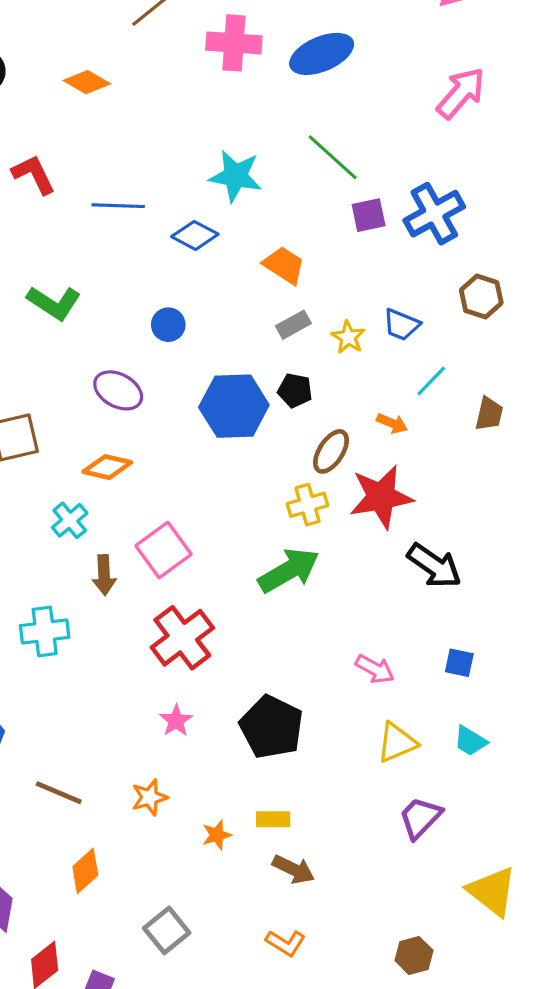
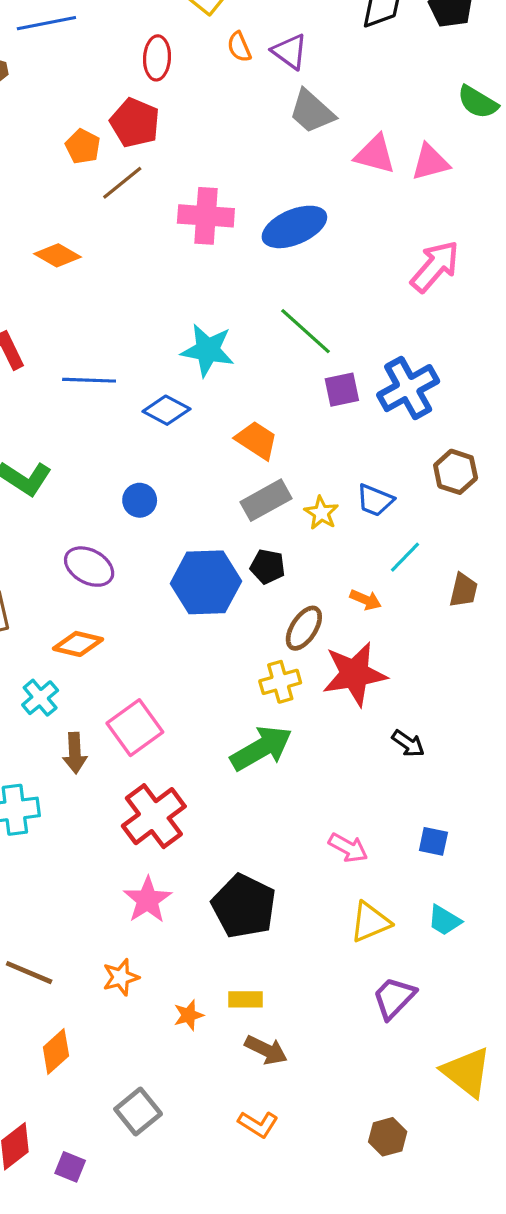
gray rectangle: (293, 325) -> (266, 500), size x1.4
black arrow: (434, 566) -> (408, 743), size x0.6
pink star: (176, 721) -> (148, 900), size x1.4

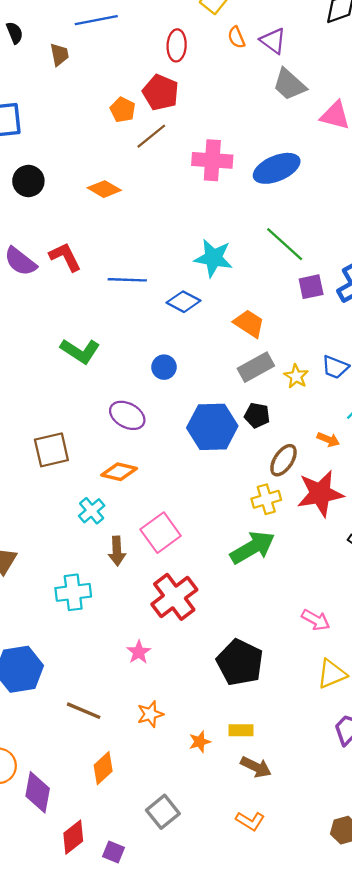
pink star: (148, 900) -> (139, 652), moved, size x0.7

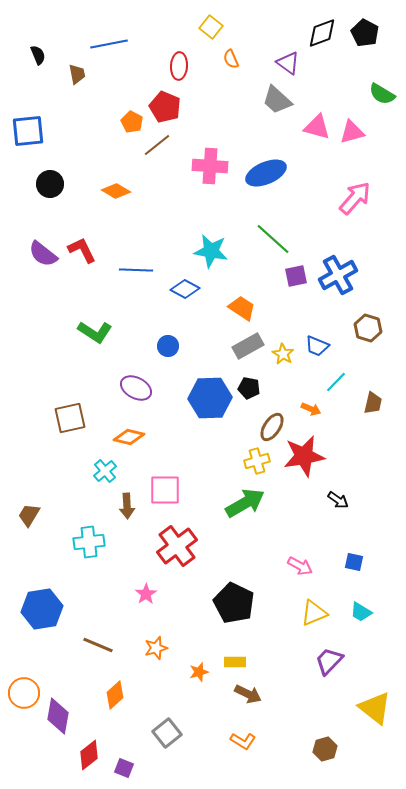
purple triangle: (273, 41) -> (288, 63), moved
pink square: (161, 533) -> (165, 490), turned 36

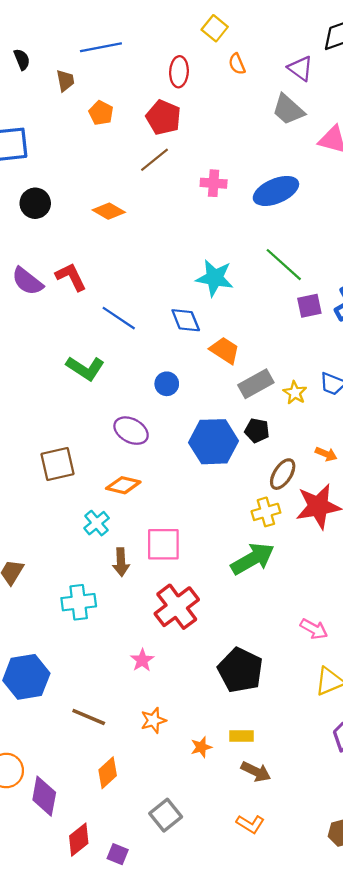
orange pentagon: (132, 122) -> (101, 113), moved
pink cross: (210, 166) -> (214, 183), size x0.7
blue line: (136, 270) -> (119, 318), moved, turned 32
blue diamond: (185, 289) -> (186, 320), turned 40
orange trapezoid: (242, 308) -> (225, 350), moved

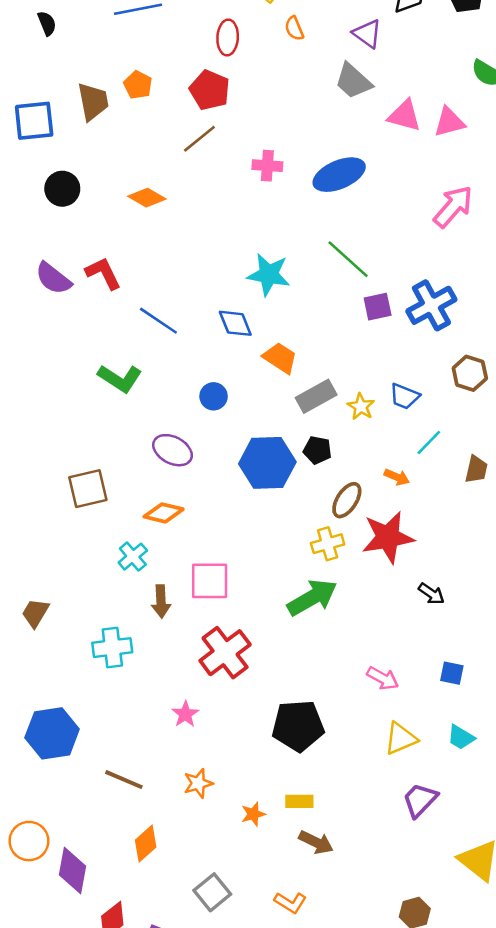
brown trapezoid: (65, 81) -> (93, 102), moved, size x1.5
black pentagon: (240, 670) -> (298, 726), turned -30
orange L-shape: (250, 824) -> (290, 903), moved

